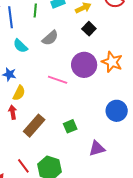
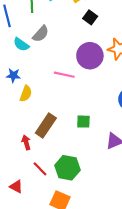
gray semicircle: (50, 38) -> (41, 34), moved
red arrow: (13, 112) -> (26, 142), moved
green square: (70, 126) -> (83, 122), turned 32

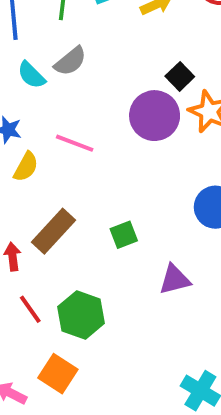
black square: (90, 17) -> (180, 76), moved
pink line: (64, 75) -> (75, 143), moved
green square: (83, 122) -> (124, 235), turned -32

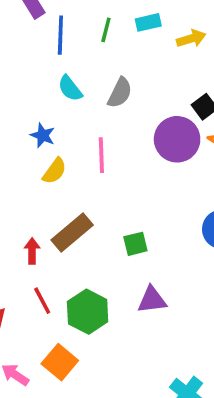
gray semicircle: (70, 61) -> (120, 93), moved, turned -32
pink line: (75, 143) -> (101, 155), turned 60
purple triangle: (175, 280) -> (152, 300), moved

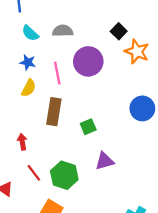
gray semicircle: (120, 93) -> (63, 31), turned -108
blue star: (43, 135) -> (28, 62), moved
purple circle: (177, 139) -> (88, 61), moved
brown rectangle: (72, 232) -> (54, 112), moved, turned -32

